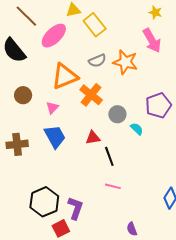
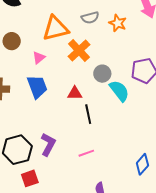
orange star: (125, 62) -> (118, 23), size x0.7
cyan semicircle: (137, 129) -> (119, 91), size x1.6
pink line: (113, 186) -> (86, 153), moved, turned -42
purple L-shape: (75, 208) -> (48, 144), moved

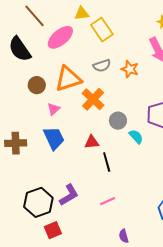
brown circle: (12, 41) -> (37, 85), moved
cyan semicircle: (119, 91) -> (136, 137), size x0.7
purple L-shape: (48, 144) -> (69, 195), turned 35

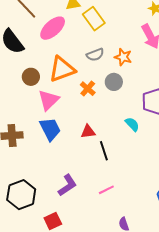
orange cross: (93, 99) -> (88, 89), size x0.7
pink triangle: (53, 109) -> (49, 100), size x1.6
gray circle: (118, 121) -> (114, 82), moved
black hexagon: (38, 202) -> (21, 195), moved

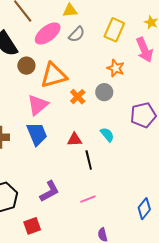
yellow rectangle: (94, 19) -> (114, 30), moved, turned 55
gray semicircle: (95, 55) -> (77, 34), moved, turned -30
brown circle: (31, 77) -> (26, 66), moved
cyan semicircle: (132, 124) -> (107, 135), moved

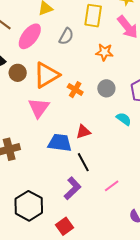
gray semicircle: (77, 34) -> (66, 36), moved
gray circle: (104, 92) -> (106, 88), moved
blue trapezoid: (37, 134) -> (60, 143), moved, turned -45
cyan semicircle: (107, 135) -> (124, 119), moved
black line: (89, 160) -> (83, 162), moved

